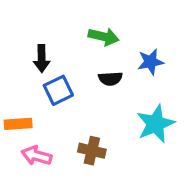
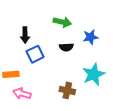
brown cross: (92, 151) -> (67, 90), moved

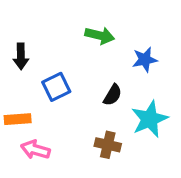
black arrow: (25, 35) -> (21, 56), moved
black semicircle: (66, 47) -> (113, 95), moved, turned -56

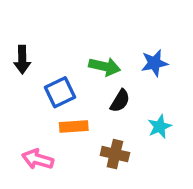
green arrow: (100, 35) -> (105, 67), moved
orange rectangle: (18, 119) -> (74, 127), moved
cyan star: (150, 119) -> (160, 127), size x0.6

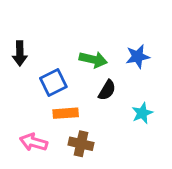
brown cross: (115, 154) -> (81, 144), moved

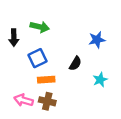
green arrow: (93, 60) -> (40, 27), moved
brown cross: (81, 144) -> (47, 101), moved

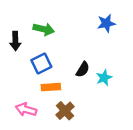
blue star: (97, 40) -> (106, 23), moved
cyan star: (100, 80) -> (104, 78), moved
brown cross: (47, 101) -> (65, 111), moved, turned 35

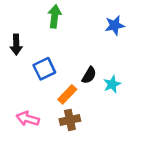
green arrow: (44, 29) -> (55, 16), moved, turned -96
orange rectangle: (51, 87) -> (67, 94), moved, turned -42
brown cross: (65, 111) -> (70, 120), turned 30

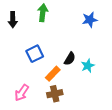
black arrow: (16, 45) -> (13, 20), moved
pink arrow: (28, 119) -> (22, 93), turned -72

